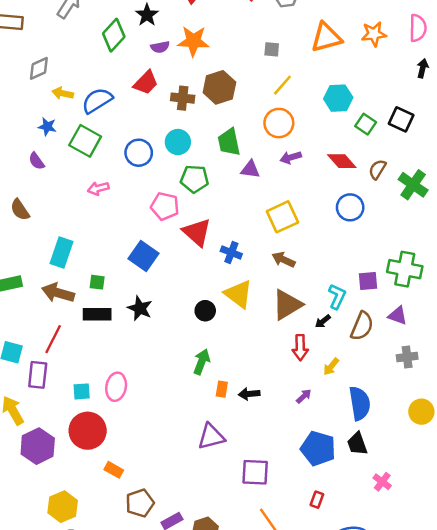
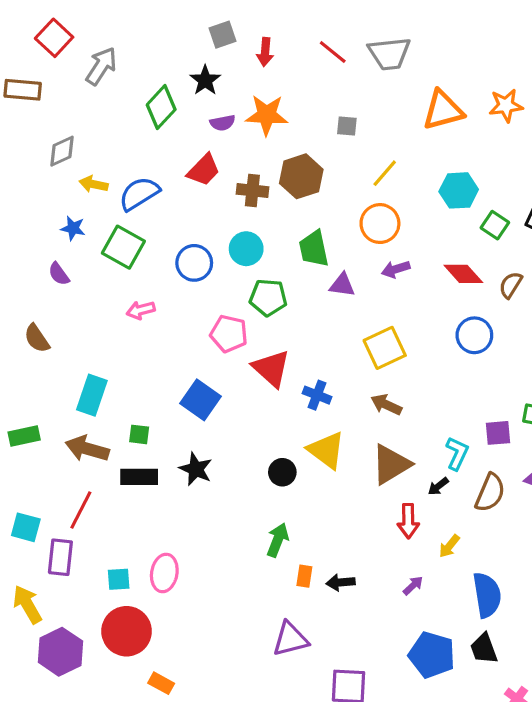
gray square: (272, 49) -> (347, 126), moved

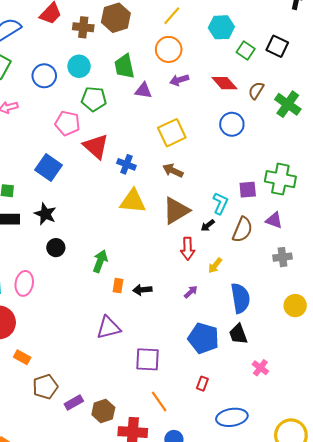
yellow triangle: (326, 450) -> (133, 201), turned -32
black circle: (282, 472) -> (56, 248), moved

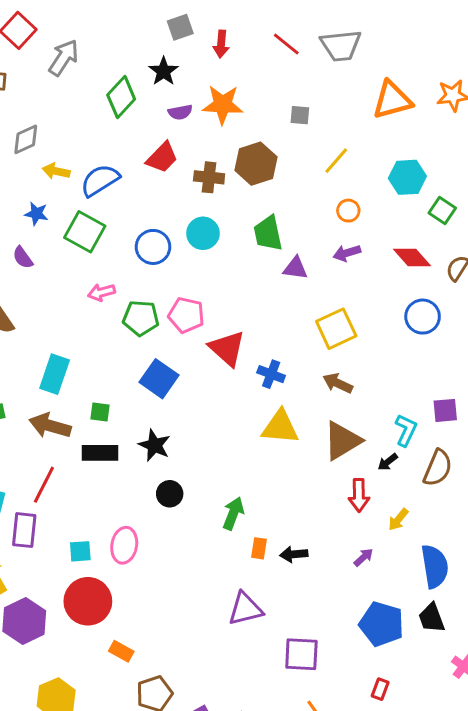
orange circle: (169, 49) -> (348, 211), moved, size x0.6
green pentagon: (94, 99) -> (141, 318), moved

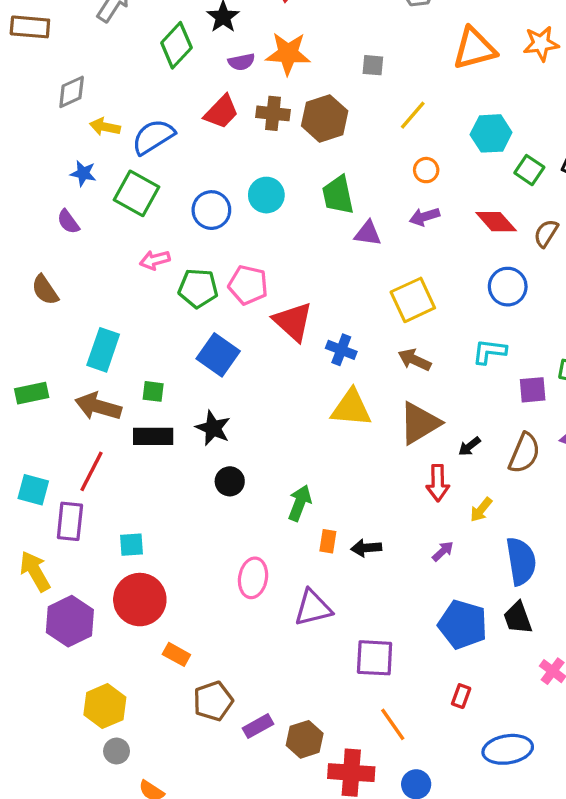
brown cross: (209, 177) -> (273, 113), moved
cyan L-shape: (406, 430) -> (489, 352), moved, turned -108
pink ellipse: (124, 545) -> (253, 578), moved

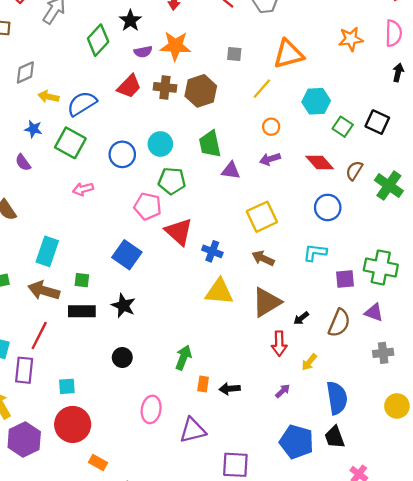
orange triangle: (474, 49) -> (288, 54), moved
green pentagon: (198, 288) -> (172, 181), moved
black circle: (230, 481) -> (122, 358), moved

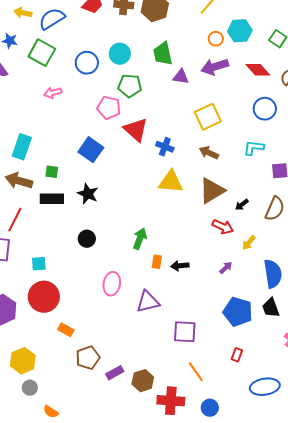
cyan hexagon: (316, 101) -> (240, 31), moved
purple arrow: (270, 159) -> (215, 67), size x1.5
red arrow: (279, 344) -> (223, 227), turned -65

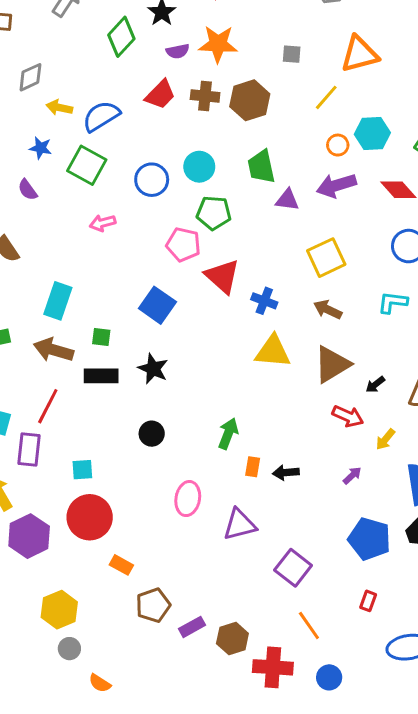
purple square: (185, 332) -> (293, 568), turned 35

